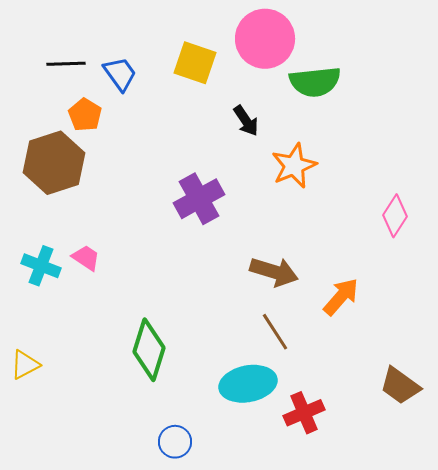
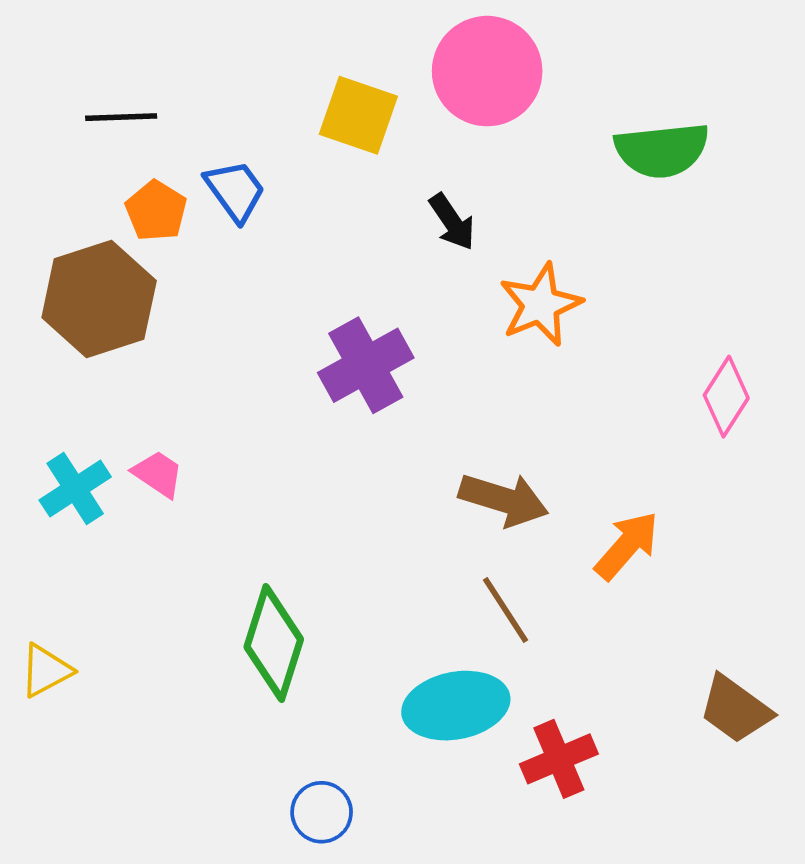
blue trapezoid: (120, 74) -> (235, 191), moved
green semicircle: (315, 82) -> (662, 150), moved
cyan cross: (41, 266) -> (75, 489), turned 36

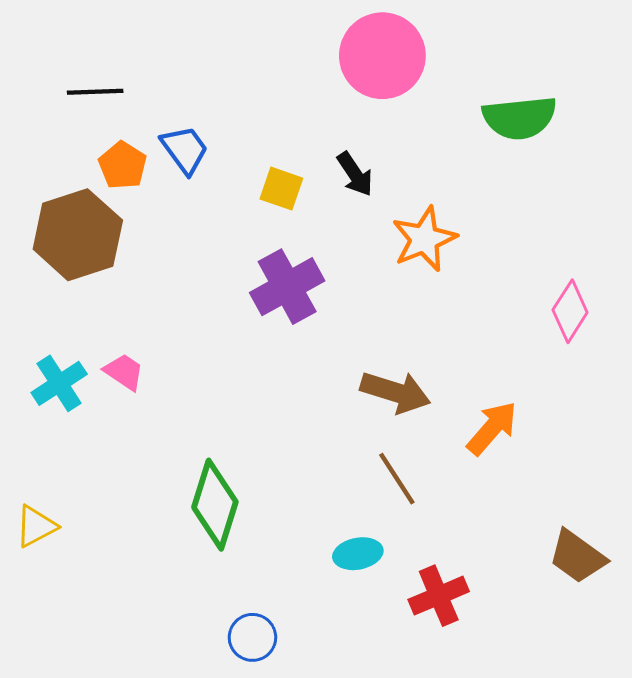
yellow square: (358, 115) -> (281, 189), moved, size x0.7
cyan ellipse: (456, 706) -> (358, 554), size x0.6

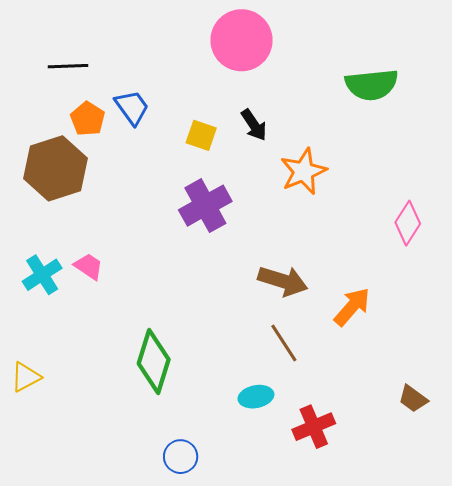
pink circle: (382, 56) -> (241, 40), moved
brown trapezoid: (577, 557) -> (413, 399), size x0.7

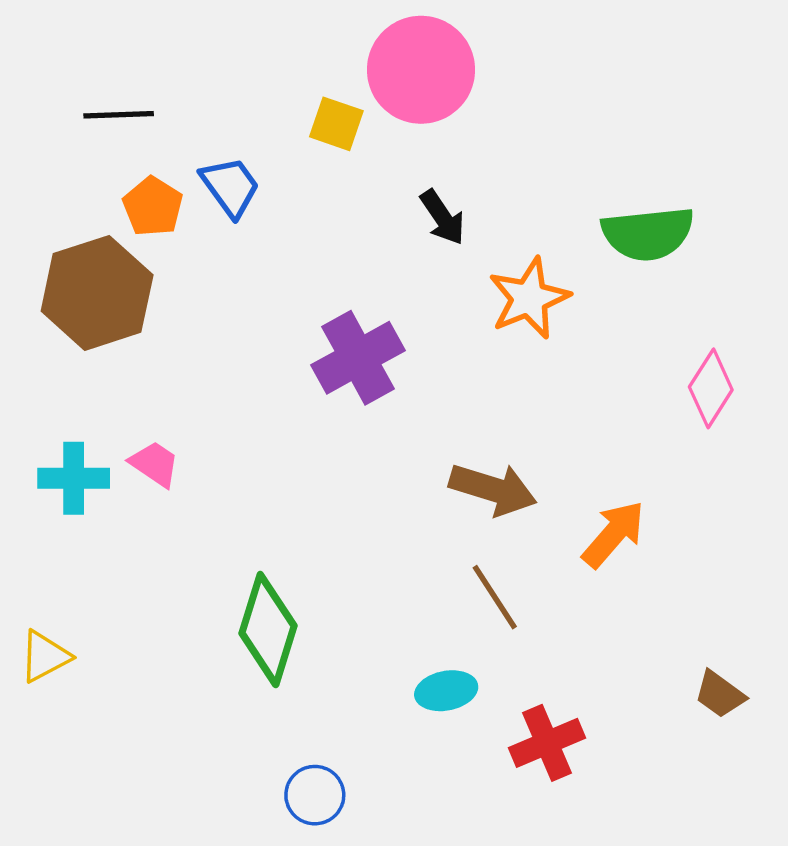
green semicircle: (372, 85) -> (648, 234), moved
yellow square: (201, 135) -> (336, 124), moved
cyan cross: (42, 275) -> (74, 478), turned 33

